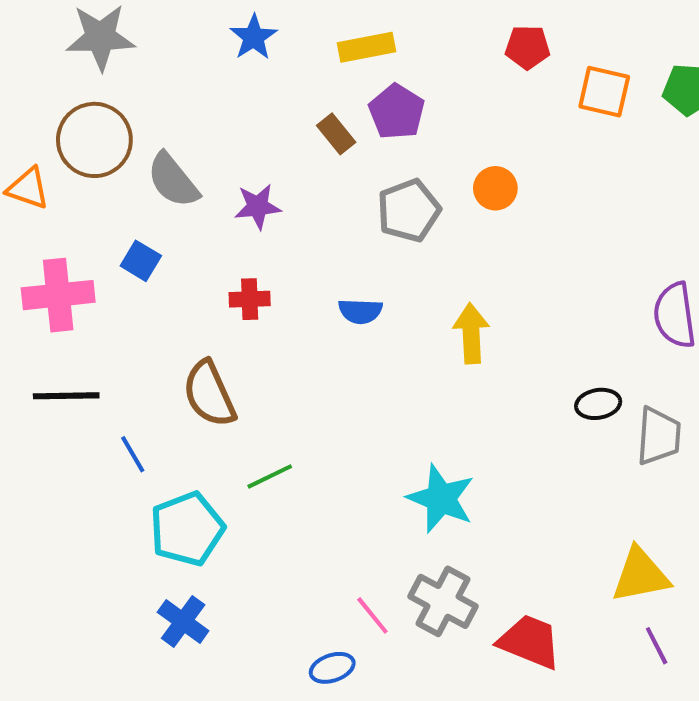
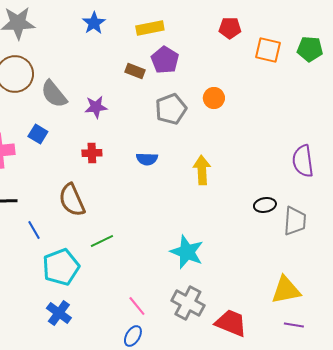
brown rectangle: (336, 134) -> (135, 71), turned -30
pink line: (372, 615) -> (137, 306), moved
purple line: (657, 646) -> (294, 325), turned -54
blue ellipse: (332, 668) -> (133, 336), turned -40

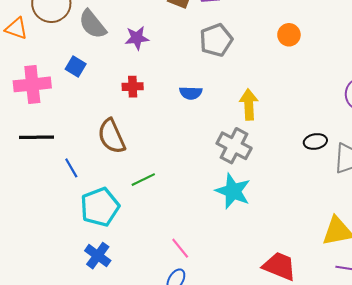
orange circle: (214, 98) -> (289, 35), moved
gray cross: (188, 303) -> (234, 146), moved

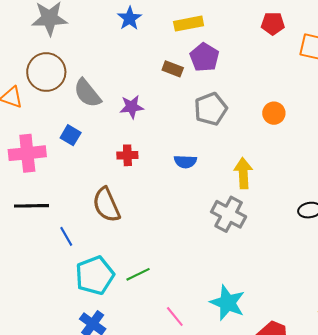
orange circle: (289, 35) -> (274, 113), moved
green line: (143, 180) -> (138, 274), moved
cyan star: (233, 191) -> (228, 303), moved

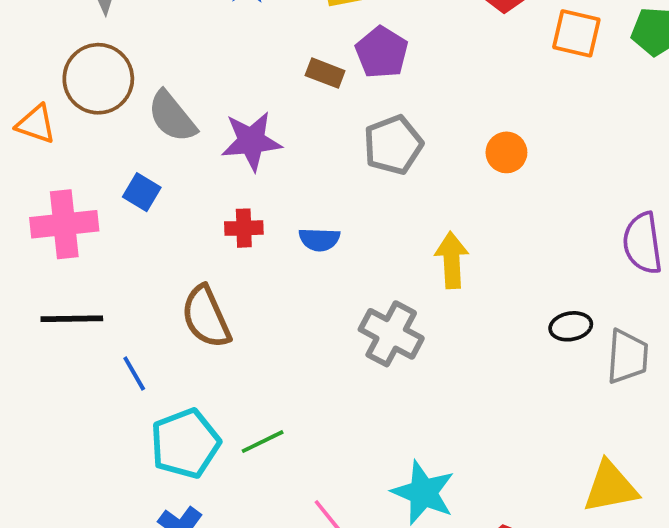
purple star: (132, 107) -> (251, 141), size x1.4
blue semicircle: (185, 162) -> (319, 239), moved
gray cross: (229, 214) -> (391, 334), moved

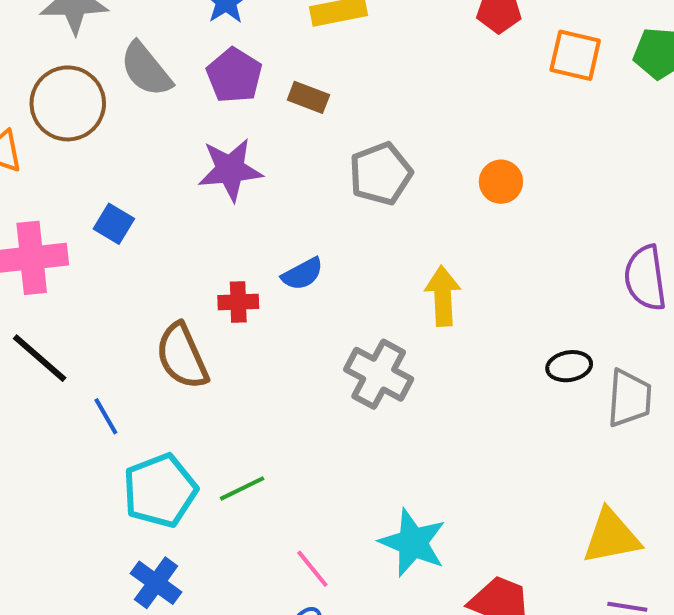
purple pentagon: (382, 52) -> (234, 75), moved
gray semicircle: (172, 117) -> (146, 69), moved
red cross: (244, 228) -> (238, 302), moved
blue semicircle: (319, 239) -> (302, 274), turned -30
black line: (72, 319) -> (40, 358), turned 42

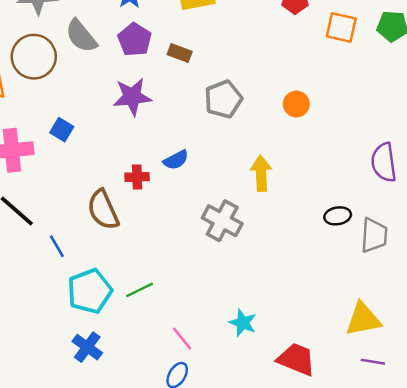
cyan star: (413, 543) -> (243, 323), size x0.7

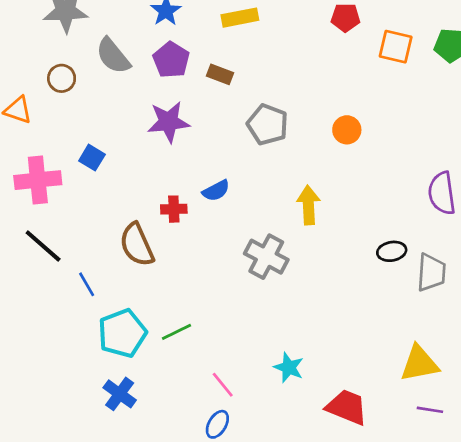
brown circle: (34, 57) -> (62, 78), size x0.6
gray pentagon: (223, 99) -> (268, 125), turned -30

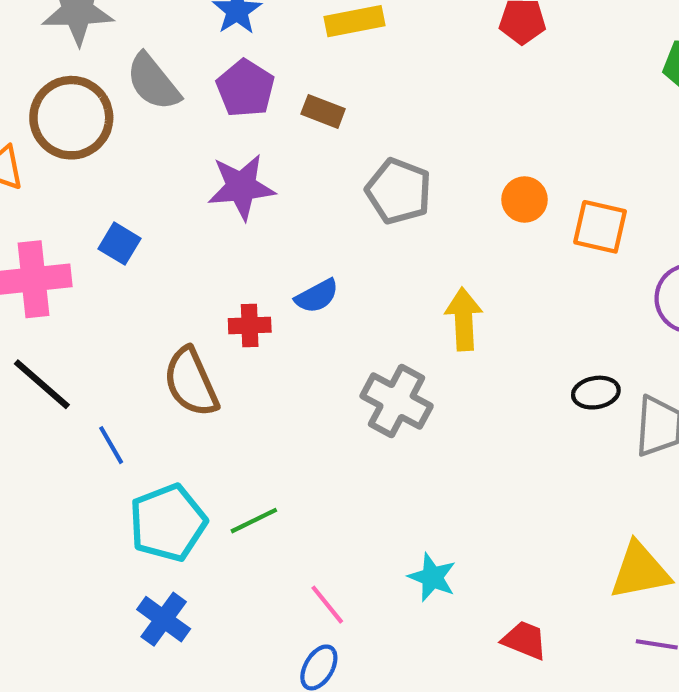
orange square: (396, 47) -> (600, 227), moved
brown circle: (62, 78) -> (71, 118), size x1.8
red trapezoid: (347, 407) -> (525, 640), size x0.7

